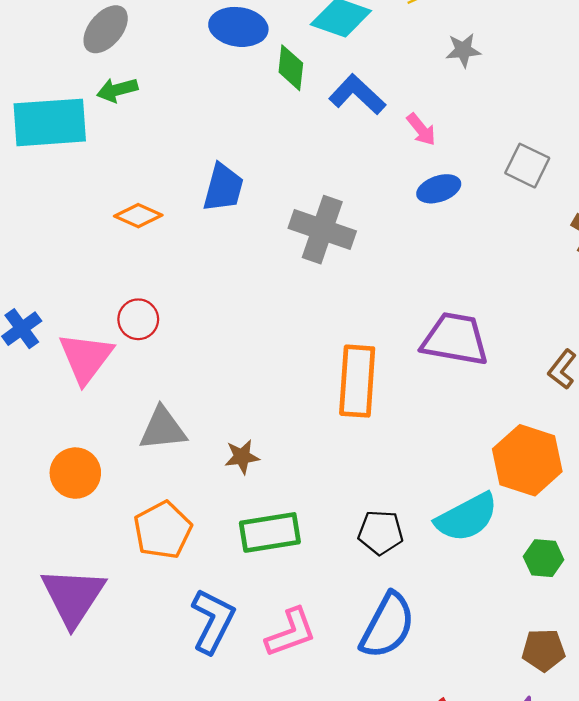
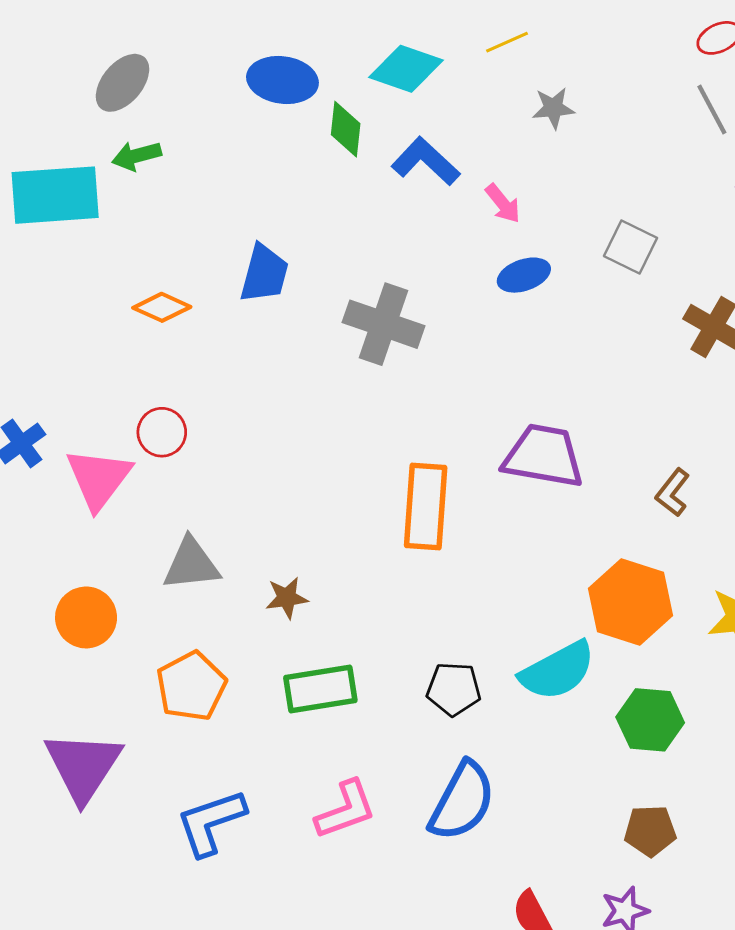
green hexagon: (544, 558) -> (650, 720), size x1.4
blue L-shape: (213, 621) -> (211, 822), moved, turned -136

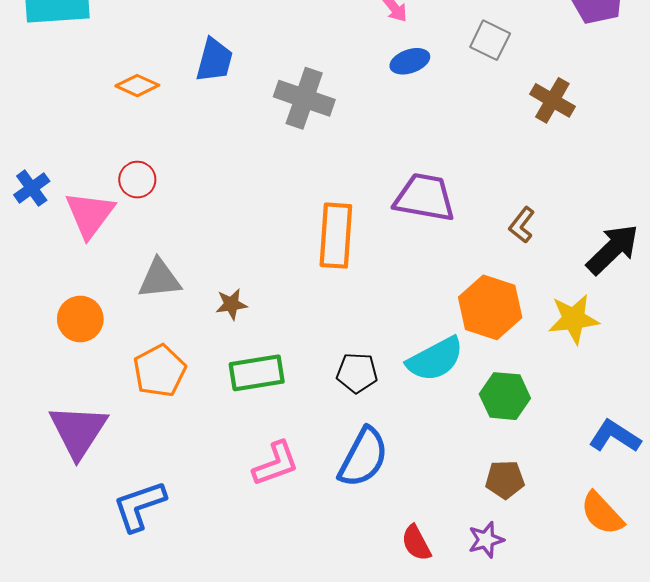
blue L-shape: (211, 822) -> (139, 506), moved

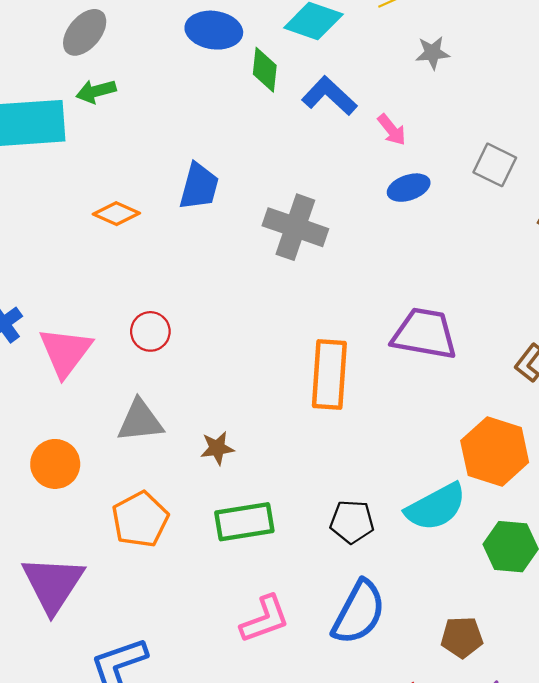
red circle: (137, 180) -> (150, 331), moved
brown pentagon: (505, 480) -> (462, 637), moved

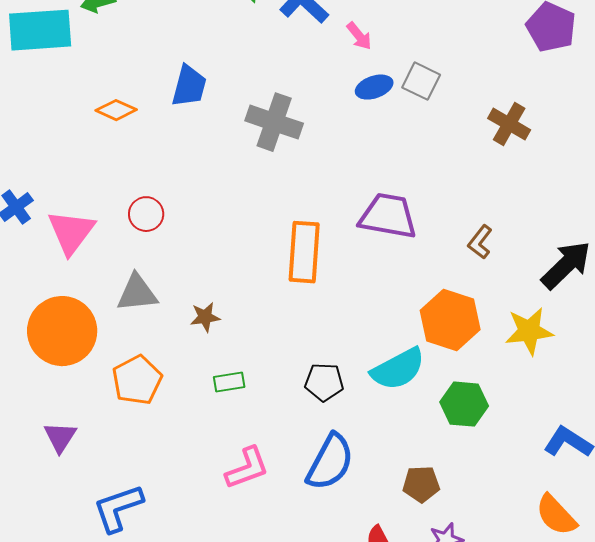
gray square: (495, 165) -> (421, 81), moved
orange circle: (55, 464) -> (62, 331), size x1.6
green rectangle: (244, 522) -> (229, 382), size x0.6
purple triangle: (53, 584) -> (60, 437), size x0.6

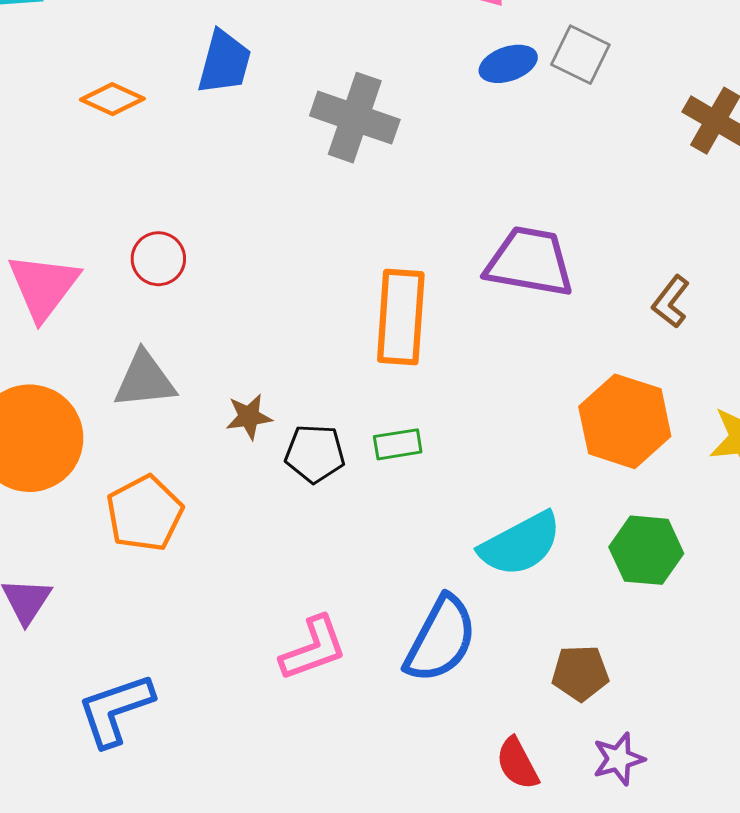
cyan semicircle: (398, 369) -> (520, 544), moved
green rectangle: (229, 382) -> (398, 444), moved
black pentagon: (324, 382) -> (315, 454), moved

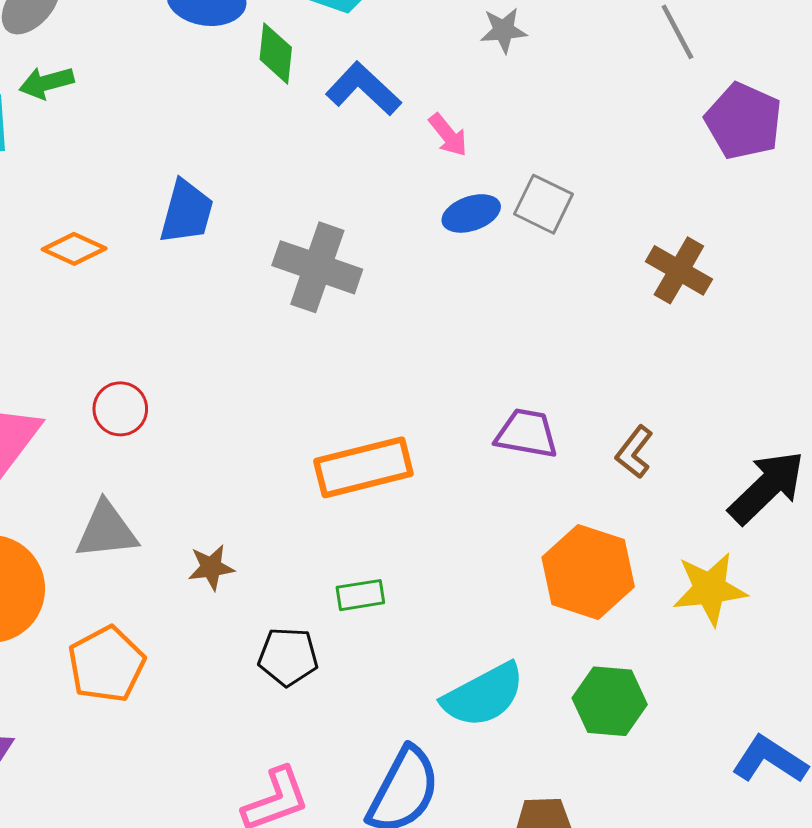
purple trapezoid: (530, 262) -> (527, 433), moved, size x0.7
orange rectangle: (401, 317) -> (363, 467), turned 72
black pentagon: (315, 454) -> (288, 657), moved

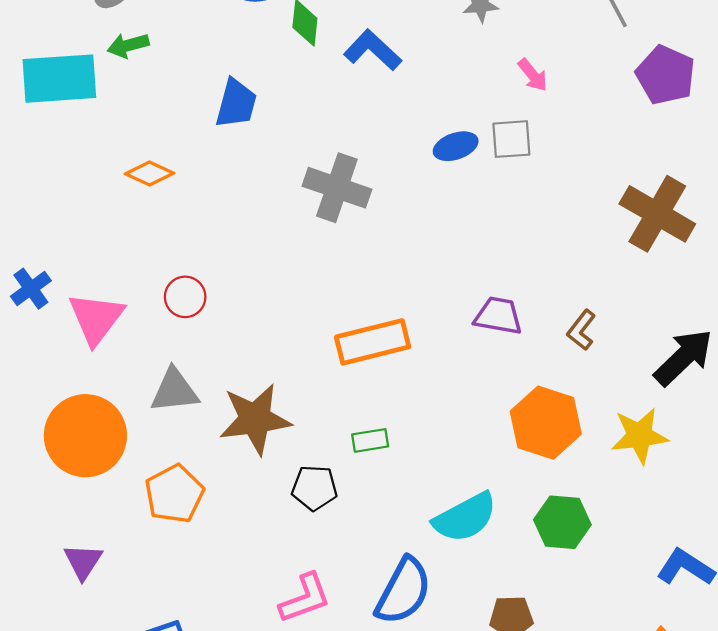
pink arrow: (448, 135) -> (533, 75), moved
gray square: (544, 204) -> (511, 139), turned -30
blue trapezoid: (187, 212) -> (236, 103), moved
brown cross: (679, 270) -> (657, 214), moved, size x1.5
brown star: (211, 567) -> (255, 419), size x2.0

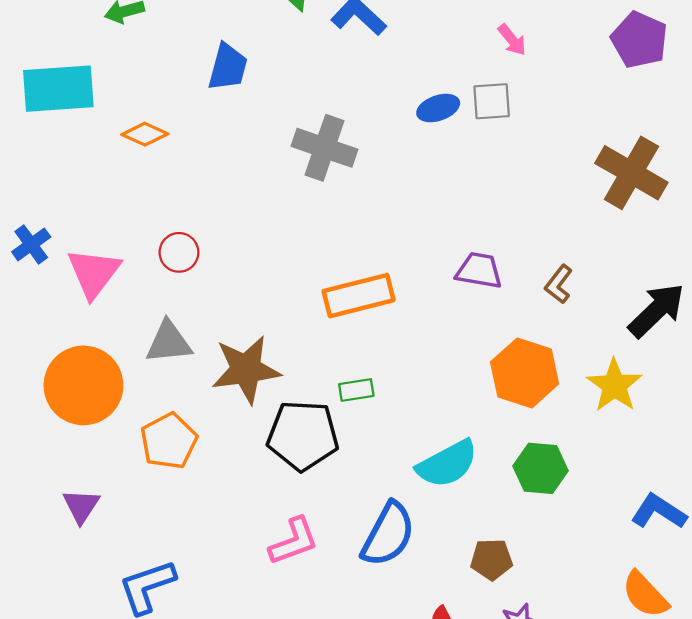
cyan rectangle: (59, 79) -> (58, 89), moved
yellow star: (640, 436) -> (614, 385), turned -30
black pentagon: (314, 488) -> (303, 435), size x1.6

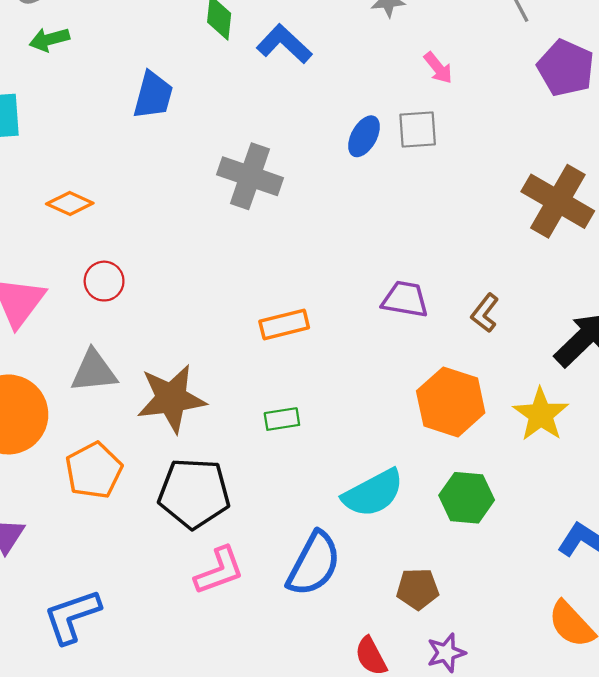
blue ellipse: (438, 108) -> (364, 136), turned -42
orange diamond: (145, 134) -> (70, 204), moved
orange rectangle: (359, 296) -> (284, 324), size x0.7
black pentagon: (303, 435) -> (194, 493), moved

